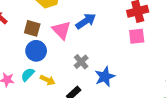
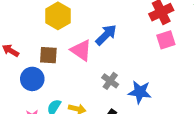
blue circle: (36, 51) -> (32, 79), moved
blue star: (105, 77) -> (140, 92), turned -30

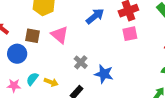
blue arrow: (106, 35) -> (95, 16), moved

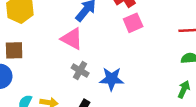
pink triangle: (60, 35) -> (72, 39), moved

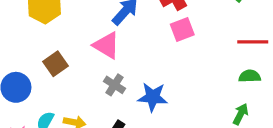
brown square: (14, 50) -> (56, 64), moved, turned -36

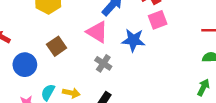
blue star: (153, 97) -> (133, 40), moved

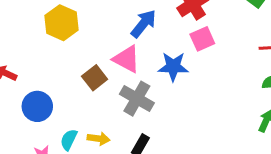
brown square: (57, 46) -> (95, 78), moved
gray cross: (103, 63) -> (137, 99), size x1.5

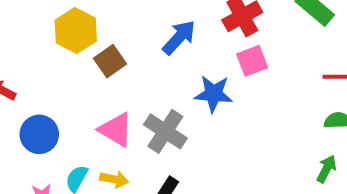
pink triangle: (127, 59) -> (116, 130), moved
brown square: (95, 78) -> (110, 61), moved

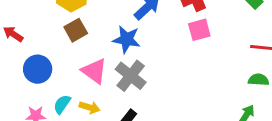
brown square: (110, 61) -> (76, 30), moved
blue star: (213, 94) -> (127, 39), moved

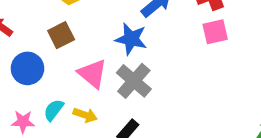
brown square: (76, 30) -> (61, 35), moved

